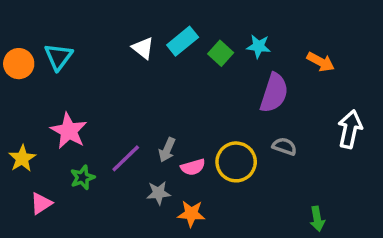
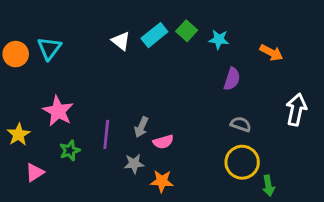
green square: (221, 53) -> (187, 31), moved
purple semicircle: (274, 93) -> (232, 79), size x0.7
purple line: (126, 158) -> (106, 134), turned -40
yellow circle: (236, 162) -> (242, 162), moved

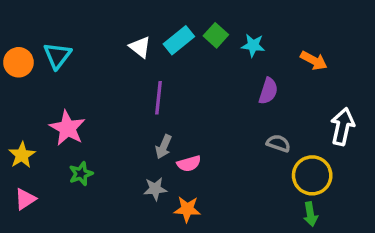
purple line: (106, 134) -> (159, 98), moved
yellow circle: (242, 162) -> (312, 175), moved
pink triangle: (35, 172) -> (25, 199), moved

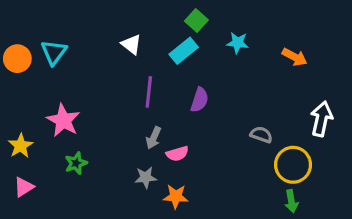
green square: (216, 35) -> (196, 21), moved
cyan rectangle: (179, 40) -> (184, 51), moved
purple semicircle: (268, 91) -> (200, 100), moved

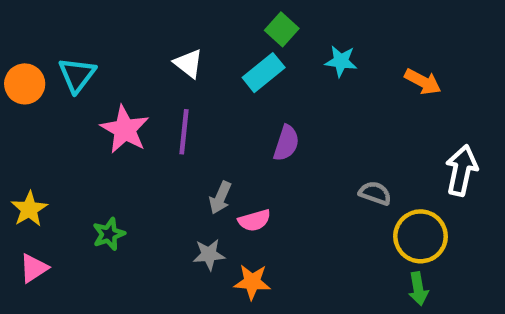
purple line: (149, 92) -> (184, 132), moved
pink star: (63, 120) -> (125, 129), moved

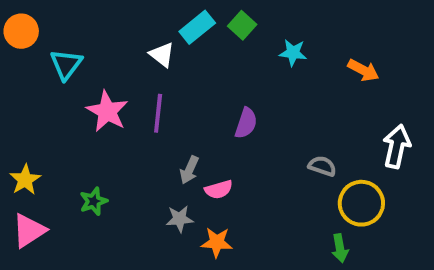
cyan rectangle: (264, 73) -> (197, 27), moved
orange circle: (25, 84) -> (21, 31), moved
pink triangle: (34, 268) -> (29, 231), size x1.4
green arrow: (418, 289) -> (340, 248), moved

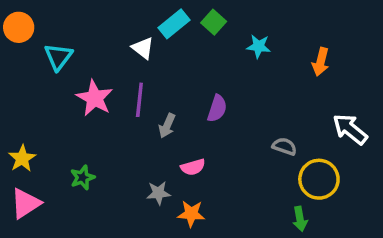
orange arrow: (363, 70) -> (321, 62), turned 76
white arrow: (397, 146) -> (350, 129), turned -63
gray arrow: (189, 170) -> (167, 126), moved

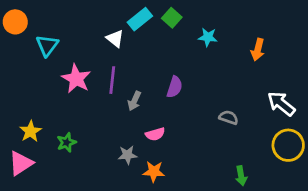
yellow star: (22, 158) -> (30, 131), moved
yellow circle: (319, 179) -> (288, 145), moved

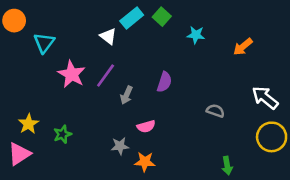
orange arrow: (258, 50) -> (243, 47), turned 36
purple line: (112, 80) -> (106, 75), turned 30

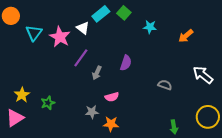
pink star: (72, 74) -> (60, 37), moved
yellow circle: (272, 137) -> (208, 117), moved

